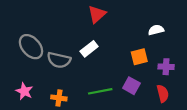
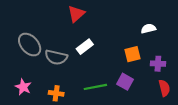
red triangle: (97, 14) -> (76, 14), moved
red semicircle: (163, 94) -> (164, 88), moved

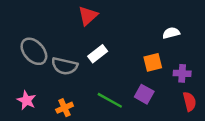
green line: (95, 87) -> (110, 100), turned 40
orange cross: (56, 93) -> (65, 108), turned -32

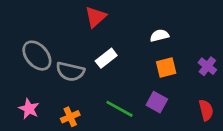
white semicircle: (171, 33) -> (159, 36), moved
purple cross: (182, 73) -> (207, 66), moved, turned 35

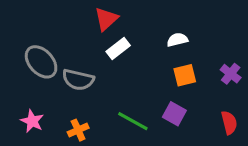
white rectangle: (106, 58) -> (118, 49), moved

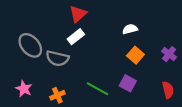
white rectangle: (118, 49) -> (76, 37), moved
orange square: (185, 75) -> (135, 55), turned -35

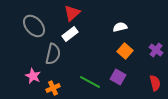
gray ellipse: (30, 45) -> (34, 26), moved
gray semicircle: (57, 58) -> (53, 54), turned -90
pink star: (24, 89) -> (33, 76), moved

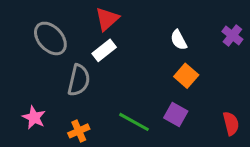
white semicircle: (120, 27) -> (179, 40), turned -104
purple cross: (156, 50) -> (232, 35), moved
pink star: (33, 76) -> (34, 118), moved

